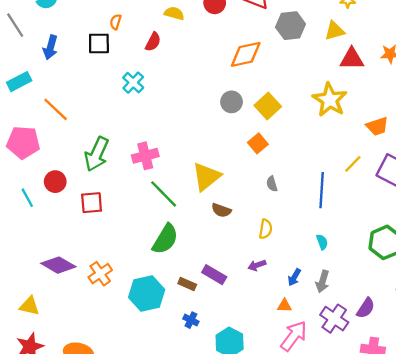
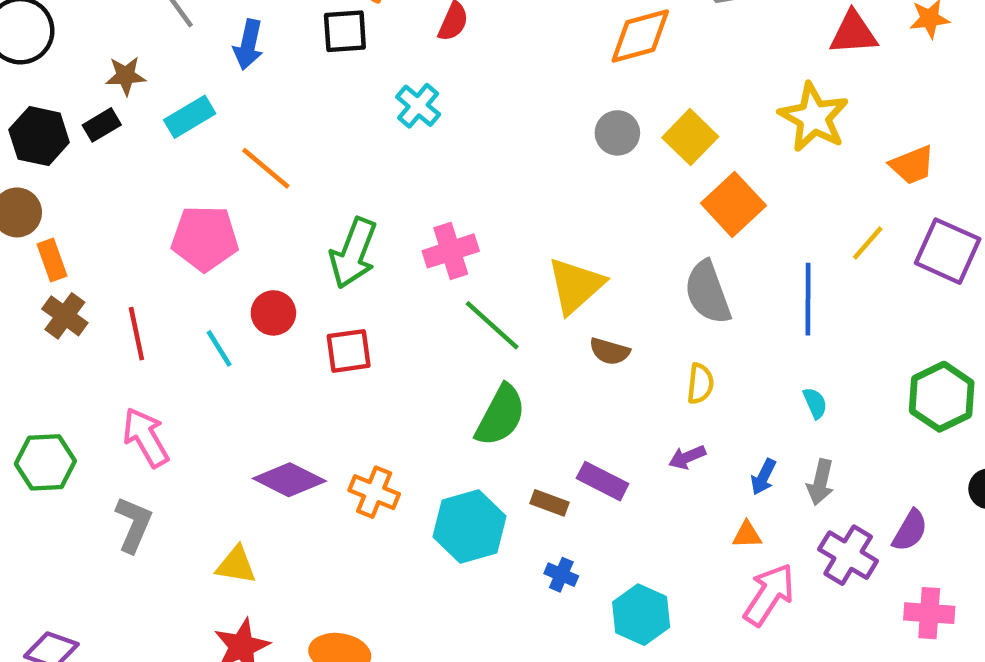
orange square: (258, 143) -> (733, 204), moved, size x1.5
gray semicircle: (272, 184) -> (708, 292), size x2.0
orange cross: (100, 274) -> (374, 492), turned -30

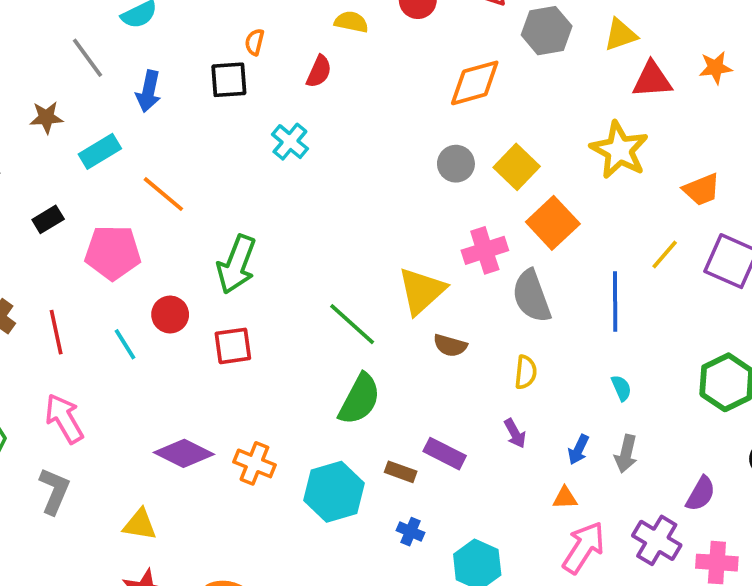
black rectangle: (102, 125) -> (48, 219), moved
pink cross: (451, 251) -> (485, 250), moved
purple arrow: (687, 457) -> (515, 433), turned -96
purple cross: (848, 555) -> (657, 540), moved

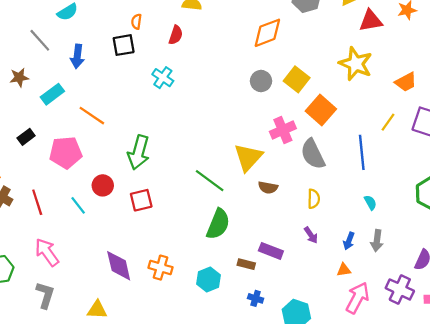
purple diamond: (184, 453) -> (119, 266), turned 56
cyan hexagon: (334, 492) -> (209, 280), size x0.7

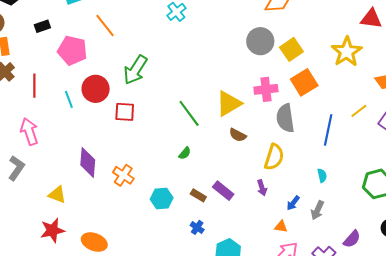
gray circle: (261, 81) -> (260, 41), size x1.4
red circle: (103, 185) -> (96, 89), size x1.4
yellow semicircle: (314, 199) -> (274, 157), size x1.5
green semicircle: (218, 224) -> (185, 153), size x0.5

